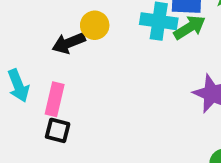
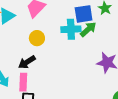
black arrow: (69, 43) -> (27, 62), moved

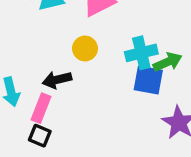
blue square: (84, 14) -> (148, 80), moved
cyan cross: (71, 29) -> (141, 53), turned -30

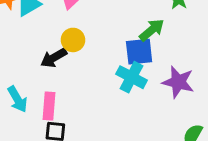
cyan cross: (141, 53) -> (131, 77), moved, turned -32
black arrow: (57, 80) -> (54, 58), moved

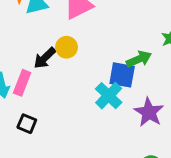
black arrow: (54, 58) -> (45, 58), turned -30
pink rectangle: (49, 106) -> (22, 83), moved

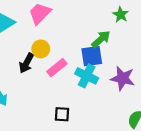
pink rectangle: (22, 83) -> (57, 68), moved, turned 48
black square: (27, 124) -> (62, 114), moved

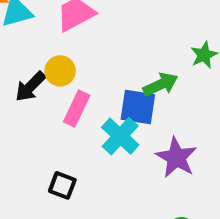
pink rectangle: (57, 68) -> (77, 109), turned -42

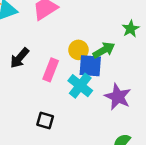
yellow circle: (60, 71) -> (78, 50), moved

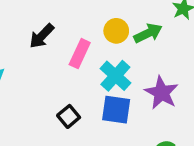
blue square: (90, 66) -> (116, 110), moved
black square: (45, 120) -> (69, 116), turned 30

